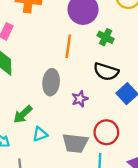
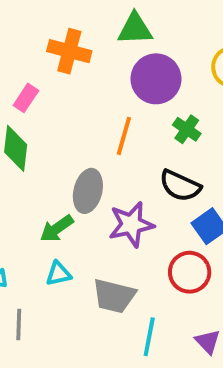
purple star: (80, 99) -> (131, 224), size x1.6
green arrow: (23, 114) -> (57, 229), moved
red circle: (106, 132) -> (190, 272), moved

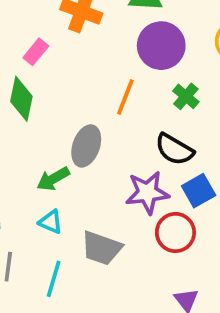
purple star: (131, 224) -> (147, 193), moved
cyan triangle: (58, 274) -> (51, 222), turned 30
cyan line: (149, 337) -> (54, 279), moved

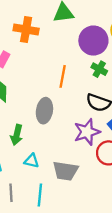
purple circle: (161, 46) -> (93, 41), moved
green arrow: (53, 179) -> (17, 135), moved, turned -36

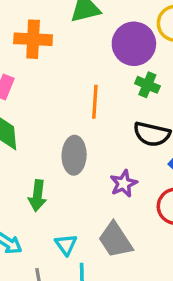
purple star: (87, 132) -> (124, 184), moved, size x0.7
cyan triangle: (32, 161) -> (66, 245), moved, turned 49
gray trapezoid: (65, 171) -> (115, 240), turned 55

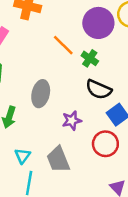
green cross: (147, 85) -> (90, 58), moved
orange line: (95, 102) -> (63, 45), moved, turned -60

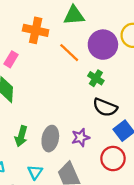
orange line: (63, 45) -> (69, 53), moved
gray ellipse: (41, 94) -> (50, 139), moved

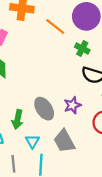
green arrow: (21, 136) -> (18, 119), moved
gray ellipse: (50, 139) -> (44, 109), turned -40

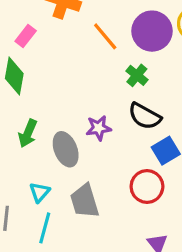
purple star: (72, 105) -> (99, 128), moved
green arrow: (18, 119) -> (28, 133), moved

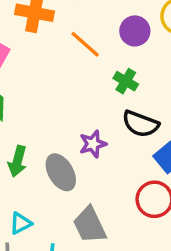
purple circle: (152, 31) -> (135, 31), size x0.7
cyan triangle: (40, 192) -> (21, 223), moved, turned 30

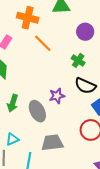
orange line: (85, 44) -> (43, 43), moved
gray trapezoid: (90, 225) -> (52, 143), turned 105

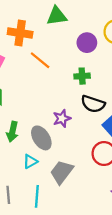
green cross: (78, 60) -> (82, 76), turned -32
cyan triangle: (12, 139) -> (30, 161), moved
gray trapezoid: (52, 143) -> (62, 172), turned -40

